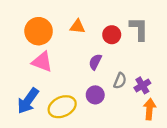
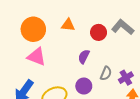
gray L-shape: (139, 29) -> (123, 27), turned -50

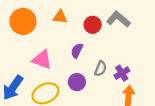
pink triangle: (36, 57) -> (42, 60), moved

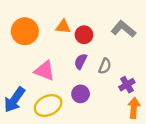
red circle: (93, 25) -> (84, 35), moved
gray semicircle: (100, 69) -> (105, 66), moved

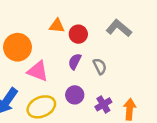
orange circle: (25, 31) -> (18, 47), moved
gray semicircle: (105, 66) -> (100, 66), turned -49
purple cross: (127, 85) -> (103, 104), moved

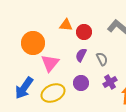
pink triangle: (38, 71) -> (50, 63), turned 48
purple cross: (103, 104) -> (110, 82), moved

